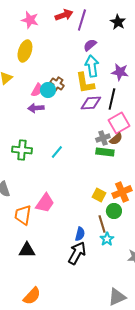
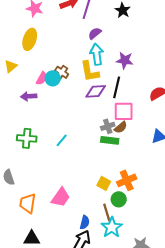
purple arrow: (36, 108) -> (29, 96), moved
pink square: (119, 123) -> (124, 111), turned 30
pink trapezoid: (45, 203) -> (61, 197), moved
cyan star: (107, 239) -> (112, 227), size x1.5

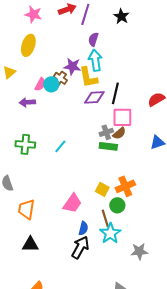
purple semicircle: (95, 33) -> (93, 39), turned -32
purple star: (125, 60) -> (72, 66), moved
pink trapezoid: (61, 197) -> (72, 203), moved

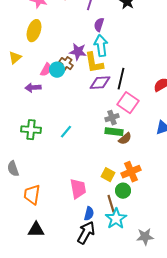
pink square: (122, 117) -> (128, 103), turned 35
brown semicircle: (119, 133) -> (125, 139), moved
pink trapezoid: (72, 203) -> (78, 189), turned -45

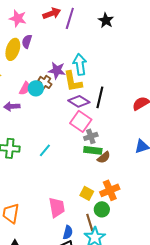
purple semicircle: (99, 25) -> (27, 41), moved
purple diamond: (100, 83) -> (79, 101), turned 35
pink square: (128, 103) -> (81, 121), moved

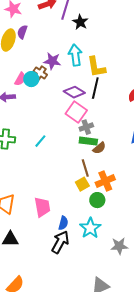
black star: (106, 20) -> (80, 22), moved
yellow L-shape: (73, 81) -> (96, 67), moved
yellow square: (87, 193) -> (82, 184), turned 32
pink trapezoid: (57, 207) -> (42, 207), moved
brown line: (90, 222) -> (85, 168), moved

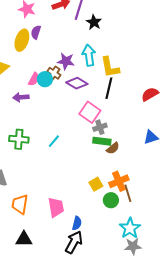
purple diamond: (74, 92) -> (77, 83), moved
brown line: (85, 168) -> (128, 193), moved
cyan star: (90, 228) -> (130, 228), moved

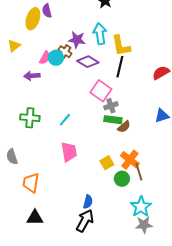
purple semicircle: (36, 32) -> (47, 11), turned -32
orange cross: (119, 181) -> (130, 160), turned -30
pink trapezoid: (56, 207) -> (69, 152), moved

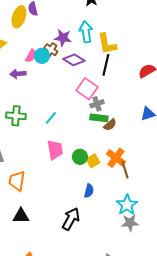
green circle: (122, 179) -> (80, 157), moved
blue semicircle: (88, 202) -> (89, 191), moved

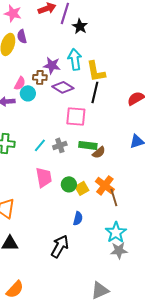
brown cross: (51, 50) -> (40, 77), turned -32
cyan circle: (42, 56) -> (28, 93), moved
pink square: (87, 89) -> (76, 116), turned -30
gray cross: (97, 104) -> (60, 145), moved

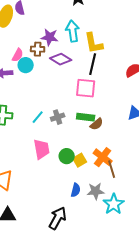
pink square: (76, 116) -> (86, 88), moved
gray star: (119, 250) -> (96, 191), moved

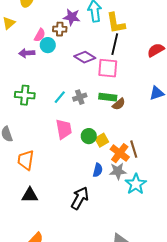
purple diamond: (61, 59) -> (85, 57), moved
orange cross: (103, 157) -> (120, 153), moved

